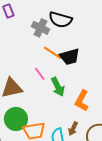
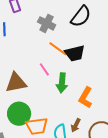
black semicircle: (60, 20) -> (81, 16), moved, turned -70
green arrow: (58, 87) -> (62, 83), turned 30

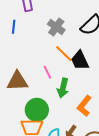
black trapezoid: (75, 53) -> (80, 60), turned 70
green circle: (19, 114) -> (37, 110), moved

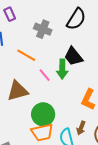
orange line: (64, 54) -> (26, 55), moved
green arrow: (63, 88) -> (62, 69), moved

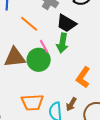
black trapezoid: (74, 56) -> (66, 23), moved, turned -30
green circle: (43, 114) -> (39, 60), moved

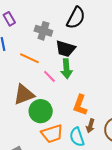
green circle: (39, 60) -> (41, 111), moved
orange L-shape: (83, 77) -> (80, 105), moved

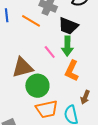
orange line: (29, 58) -> (31, 21), moved
orange L-shape: (80, 105) -> (72, 71), moved
brown arrow: (90, 126) -> (85, 97), moved

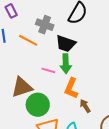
pink line: (50, 52) -> (48, 70), turned -32
brown arrow: (85, 97) -> (85, 106), moved, turned 128

